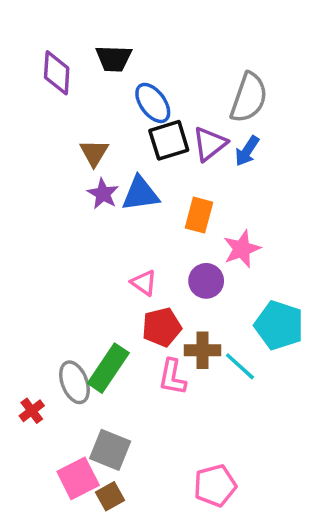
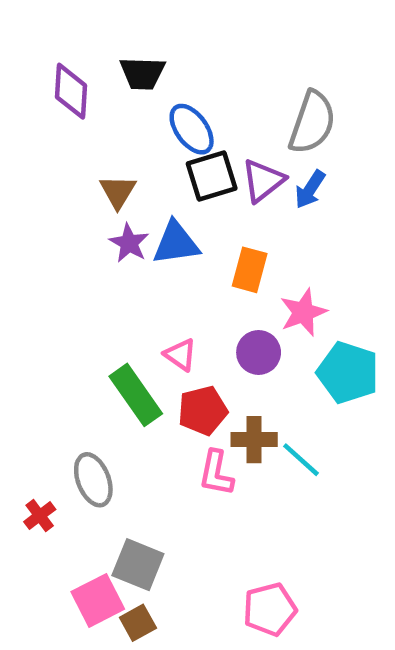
cyan pentagon: (279, 325) -> (348, 373), moved
green rectangle: (108, 368) -> (136, 395), moved, turned -69

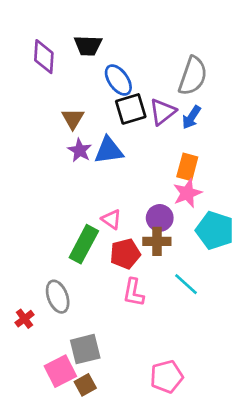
orange rectangle: (250, 270) -> (187, 167), moved
green rectangle: (136, 395) -> (84, 244), turned 63
brown cross: (254, 440) -> (157, 241), moved
gray square: (138, 565) -> (85, 349), turned -36

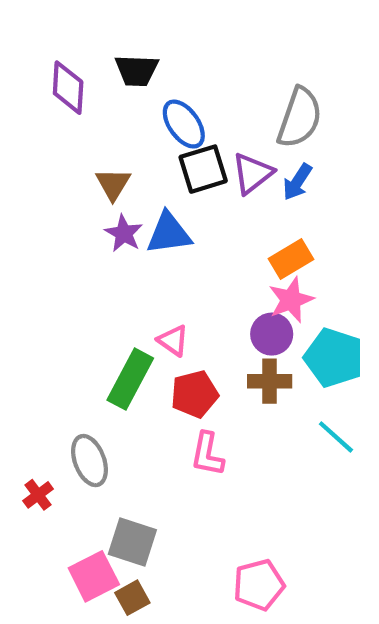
orange rectangle: (187, 167) -> (291, 259), turned 44
purple circle: (160, 218) -> (272, 334), moved
brown cross: (157, 241) -> (270, 381), moved
cyan line: (186, 284) -> (336, 437), moved
gray square: (85, 349) -> (132, 542), turned 32

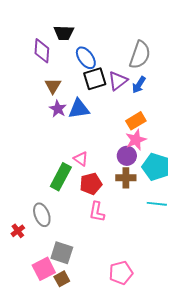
purple diamond: (68, 88) -> (42, 51), moved
cyan line: (336, 437) -> (157, 204), turned -36

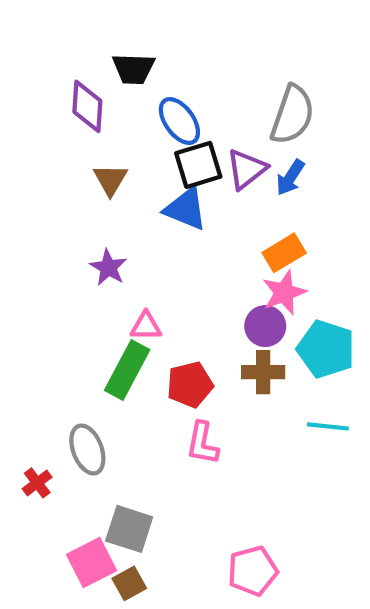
purple star: (58, 109) -> (108, 267), moved
blue triangle: (79, 109) -> (186, 209), moved, turned 30
pink triangle: (81, 159) -> (146, 326), moved, turned -35

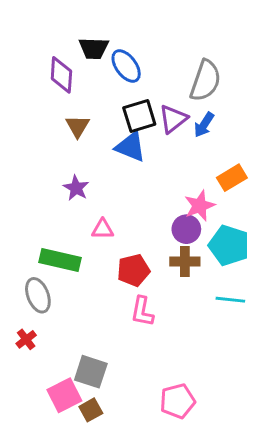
blue ellipse: (179, 121) -> (126, 66), moved
orange rectangle: (284, 253) -> (232, 178), moved
green rectangle: (127, 370) -> (60, 260), moved, turned 75
gray ellipse: (87, 449) -> (38, 295), moved

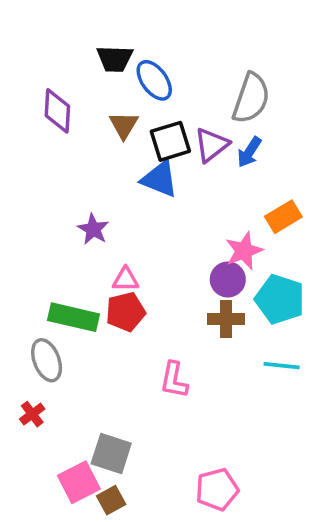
purple diamond: (61, 75) -> (57, 111), moved
brown triangle: (78, 126) -> (124, 125), moved
red pentagon: (133, 270) -> (126, 312), moved

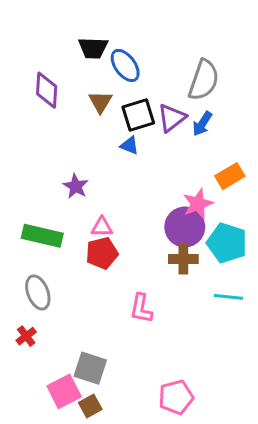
blue triangle: (160, 179) -> (129, 146), size x0.6
purple circle: (228, 279) -> (185, 227), size x1.4
green rectangle: (73, 317) -> (42, 236), moved

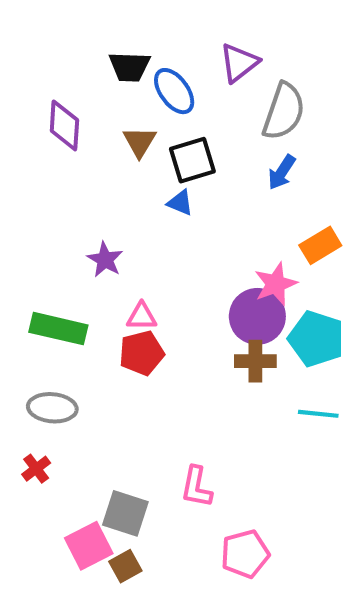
purple triangle: (172, 118) -> (239, 63), moved
gray ellipse: (38, 292) -> (52, 408), turned -64
pink L-shape: (141, 308) -> (196, 487), moved

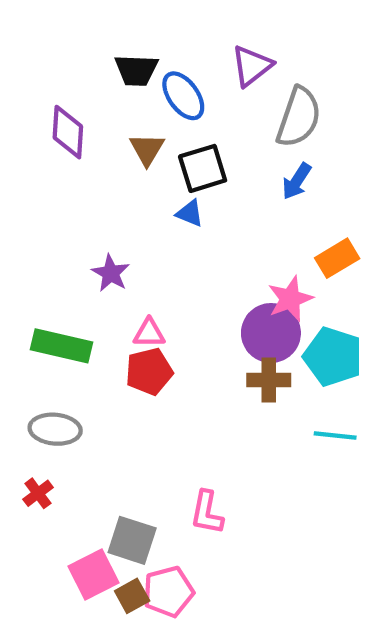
pink pentagon: (245, 554) -> (168, 592), moved

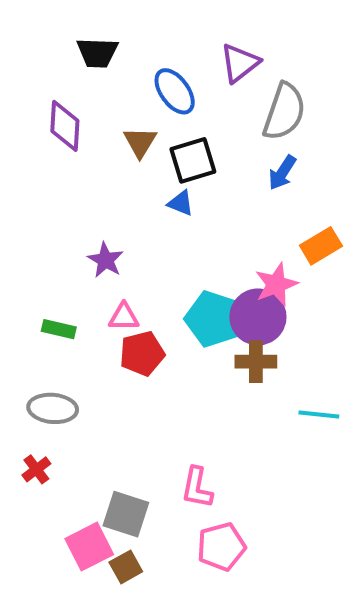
black trapezoid: (136, 70) -> (97, 53), moved
pink triangle: (149, 333) -> (124, 317), moved
green rectangle: (61, 346) -> (59, 329), size x0.6
cyan pentagon: (333, 357) -> (213, 319), moved
pink pentagon: (168, 592) -> (221, 547), moved

